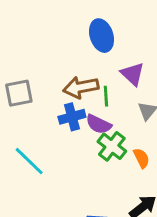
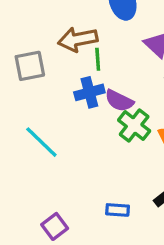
brown arrow: (81, 87) -> (78, 39), moved
green line: (106, 96) -> (98, 59), moved

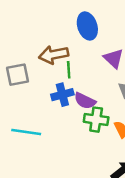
green cross: (134, 125) -> (96, 120), turned -30
cyan line: (41, 142) -> (26, 132), turned -36

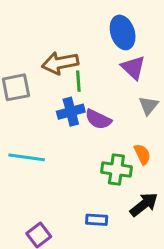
blue ellipse: (87, 26) -> (123, 32), moved
green cross: (96, 120) -> (116, 170), moved

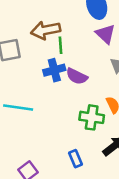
blue rectangle: (97, 220) -> (75, 159), turned 63

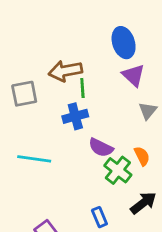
purple semicircle: (77, 76) -> (101, 148), moved
green cross: (92, 117) -> (118, 170), turned 30

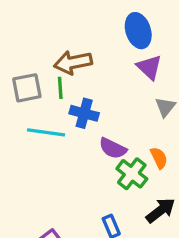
green line: (82, 88) -> (60, 88), moved
blue cross: (75, 116) -> (84, 113), turned 30
cyan line: (34, 159) -> (46, 132), moved

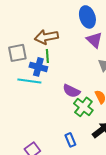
green line: (60, 88) -> (47, 56), moved
blue cross: (84, 113) -> (38, 67), moved

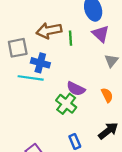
green line: (47, 56) -> (70, 38), moved
green cross: (83, 107) -> (66, 104), moved

